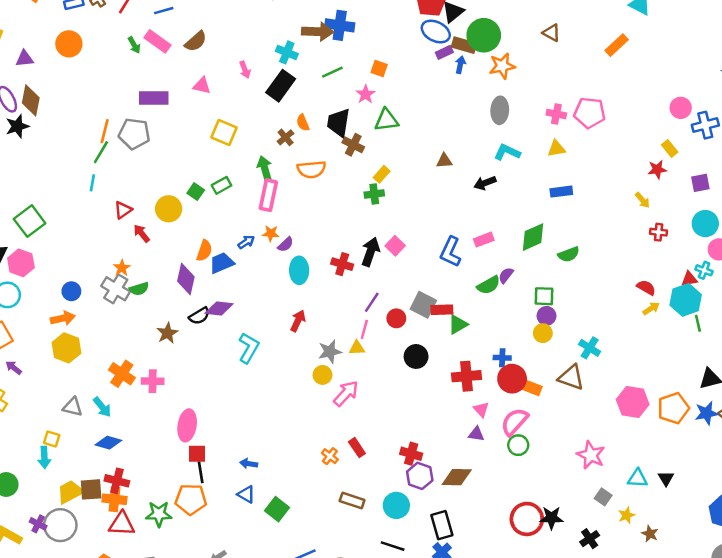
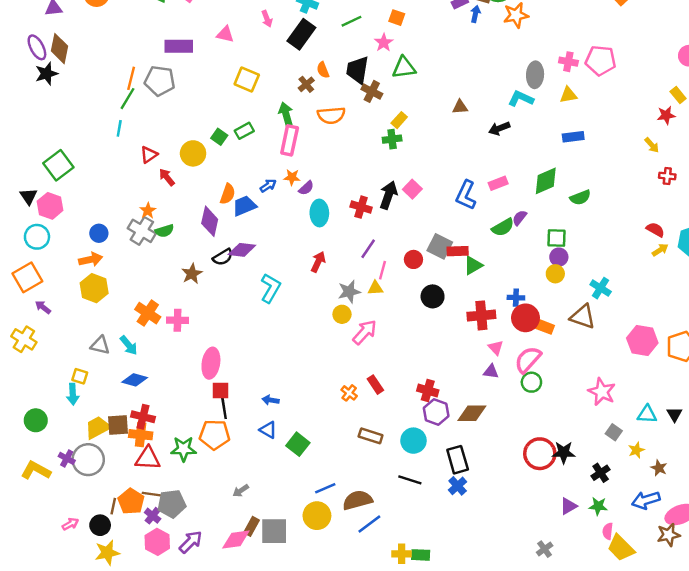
gray ellipse: (500, 110) -> (535, 75), moved
purple line: (372, 302) -> (368, 249), moved

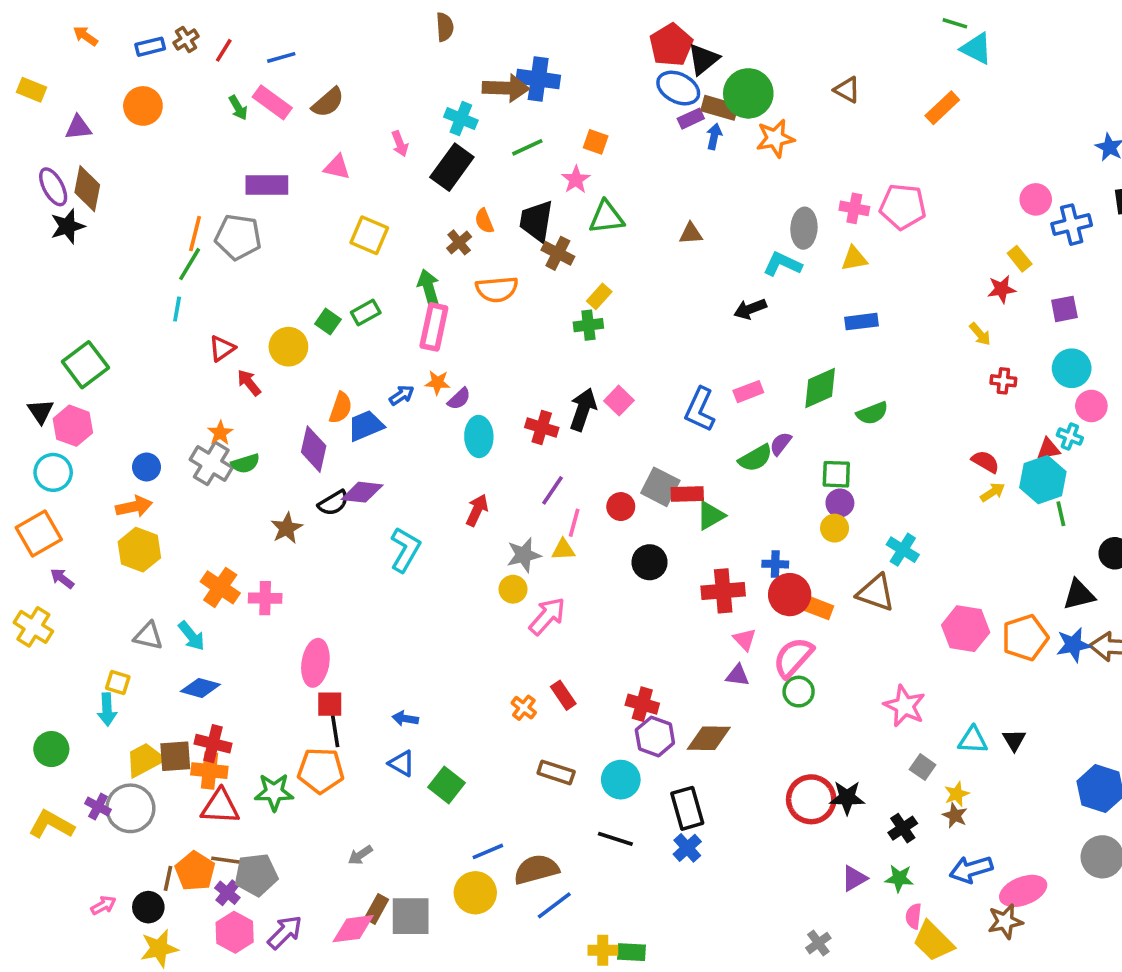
brown triangle: (460, 107) -> (691, 234), moved
brown star: (659, 468) -> (955, 816), moved

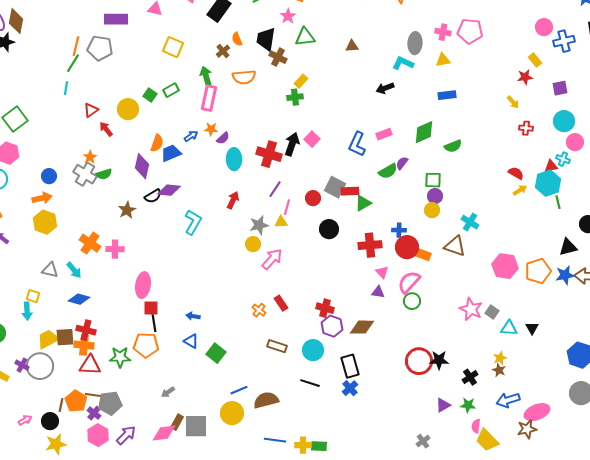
red cross: (542, 428) -> (269, 154), size x1.4
gray square: (923, 767) -> (492, 312), moved
blue line: (554, 905) -> (275, 440), moved, turned 45

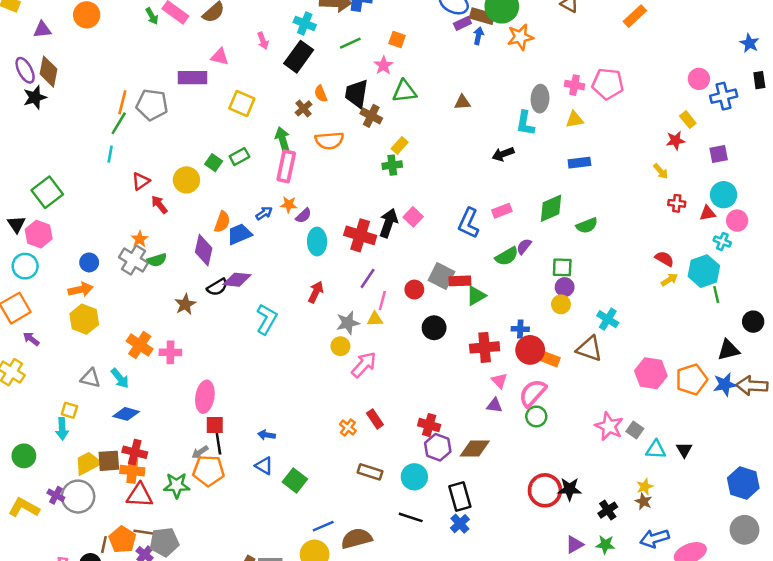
purple rectangle: (116, 19) -> (193, 78), moved
cyan L-shape: (403, 63) -> (525, 123), turned -105
red triangle: (551, 166) -> (708, 213), moved
gray arrow: (168, 392) -> (200, 452), moved

